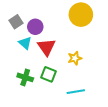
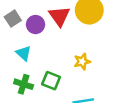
cyan triangle: (25, 43) -> (24, 53), moved
red triangle: (46, 47) -> (59, 16), moved

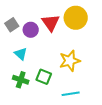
yellow star: (82, 62) -> (70, 61), size x1.5

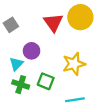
purple circle: (31, 30) -> (32, 51), moved
cyan triangle: (21, 54) -> (16, 64), moved, turned 32

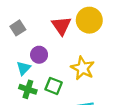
yellow star: (74, 64) -> (83, 68), turned -30

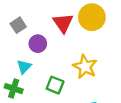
purple circle: (39, 55) -> (38, 44), moved
green cross: (28, 89) -> (14, 89), moved

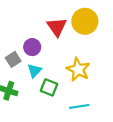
gray square: (18, 25) -> (13, 59), moved
cyan triangle: (24, 67) -> (34, 71), moved

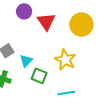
yellow circle: (85, 21) -> (81, 25), moved
purple circle: (32, 47) -> (24, 11), moved

